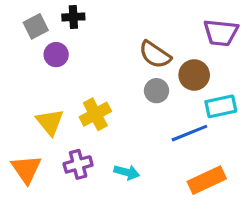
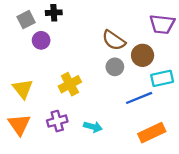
yellow triangle: (50, 122) -> (23, 89), moved

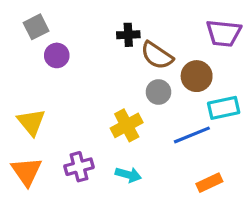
black cross: (54, 13) -> (128, 35), moved
yellow cross: (70, 84) -> (127, 125), moved
orange rectangle: (152, 133) -> (209, 183), size x0.7

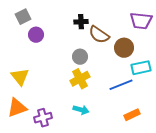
gray circle: (158, 92) -> (80, 57), moved
purple cross: (79, 167) -> (43, 118), moved
orange triangle: (27, 171) -> (17, 108), turned 45

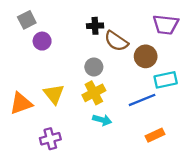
yellow triangle: (20, 77) -> (54, 94), moved
orange triangle: (17, 108) -> (21, 103), moved
cyan arrow: (81, 110) -> (102, 120), moved

